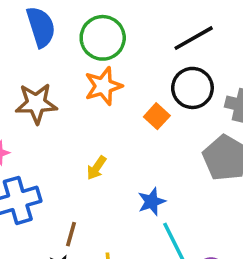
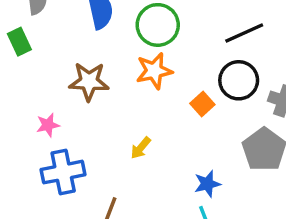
blue star: (152, 202) -> (207, 184), moved

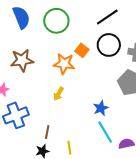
orange star: (154, 71) -> (64, 64), moved, turned 30
orange square: (202, 104) -> (82, 50), moved

